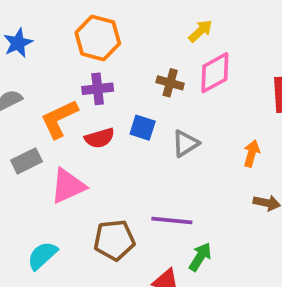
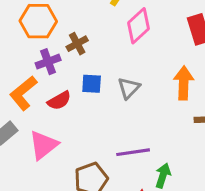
brown cross: (170, 83) -> (77, 44), moved, turned -30
orange arrow: (252, 154) -> (184, 83), size x1.5

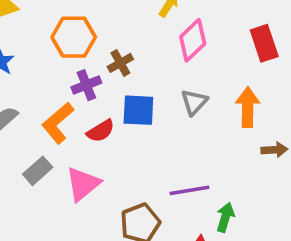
blue square: (92, 84) -> (138, 110), size x1.4
gray triangle: (129, 88) -> (194, 102), moved

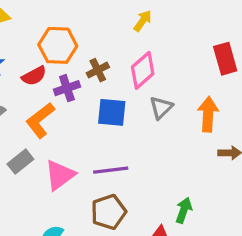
pink diamond: (193, 40) -> (143, 70), moved
red semicircle: (101, 131) -> (34, 76), moved
purple line: (189, 190) -> (111, 170), moved

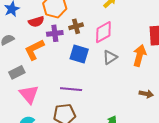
orange arrow: (208, 114) -> (140, 56), moved
pink triangle: (60, 175) -> (29, 94), moved, turned -45

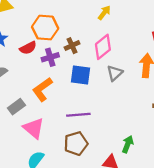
orange L-shape: (34, 50) -> (42, 89), moved

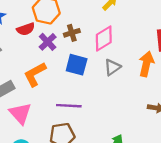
purple cross: (50, 57) -> (48, 42), turned -35

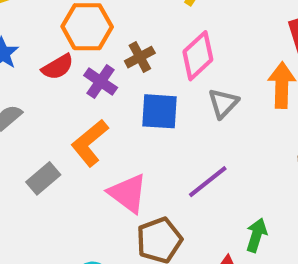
purple line: (69, 106) -> (208, 182), moved, turned -30
pink triangle: (20, 113) -> (128, 193), moved

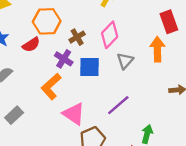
purple cross: (101, 82) -> (64, 59), moved
gray rectangle: (43, 178) -> (14, 115), moved

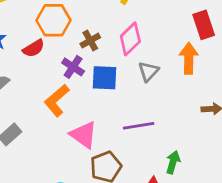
purple line: (118, 105) -> (139, 126), turned 30

